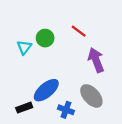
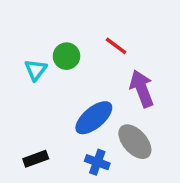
blue ellipse: (46, 90) -> (94, 118), moved

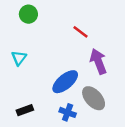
green circle: (66, 56) -> (28, 14), moved
cyan triangle: (36, 70) -> (19, 58), moved

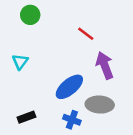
gray ellipse: (94, 98) -> (100, 105), turned -45

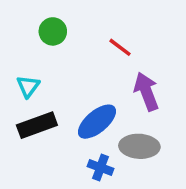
green circle: (30, 15) -> (53, 31), moved
black rectangle: (26, 117) -> (37, 125), moved, size x1.5

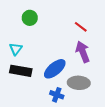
red line: (120, 47) -> (81, 27), moved
black rectangle: (37, 125) -> (21, 71), turned 30

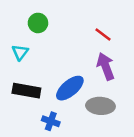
cyan triangle: (16, 49) -> (20, 52), moved
blue cross: (57, 95) -> (51, 121), moved

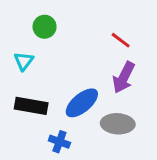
purple arrow: (106, 66) -> (124, 77), turned -132

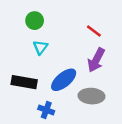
cyan triangle: (24, 61) -> (40, 47), moved

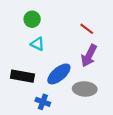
cyan triangle: (40, 47) -> (37, 44), turned -40

